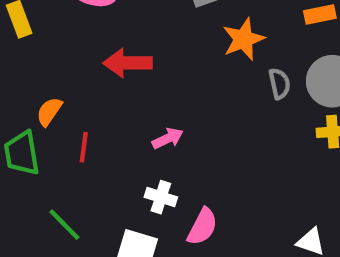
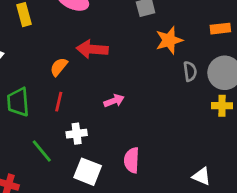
orange semicircle: (49, 112) -> (59, 67), moved
white cross: (161, 197) -> (77, 134), moved, turned -30
pink semicircle: (202, 227) -> (132, 160), turned 150

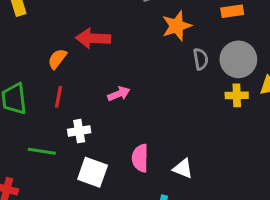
green line: (42, 151) -> (42, 151), turned -40
white triangle: (201, 176) -> (183, 169), moved

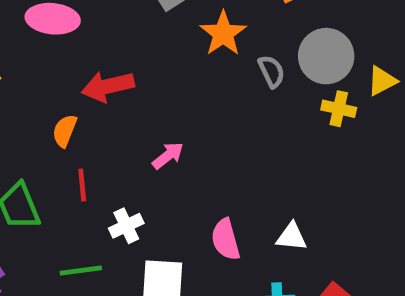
yellow cross: (237, 95) -> (339, 109), turned 30

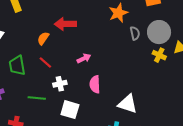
red line: (82, 185) -> (45, 63), turned -56
white triangle: (291, 237) -> (128, 104), size x1.5
pink semicircle: (226, 239) -> (95, 84), moved

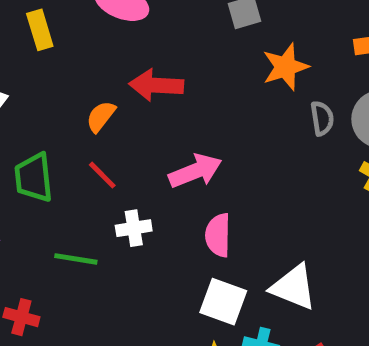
pink arrow: (84, 58) -> (195, 171), size x1.5
white square: (70, 110) -> (223, 302), moved

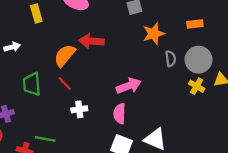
orange semicircle: (101, 116) -> (65, 55), size x1.5
pink arrow: (195, 171) -> (129, 86), moved
green line: (76, 259) -> (45, 139), moved

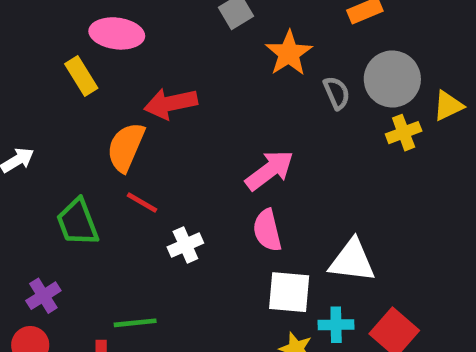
yellow rectangle: (36, 13) -> (81, 76), moved
yellow cross: (197, 86) -> (404, 133), turned -35

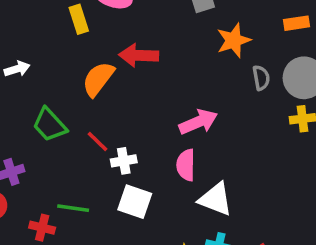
red line: (142, 202) -> (98, 142), moved
green trapezoid: (77, 222) -> (50, 125), turned -36
white triangle: (352, 261) -> (216, 199), moved
white square: (289, 292) -> (135, 202), moved

